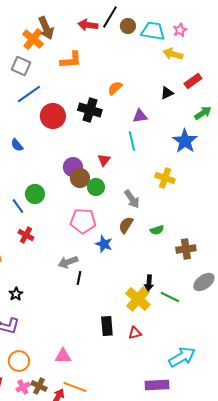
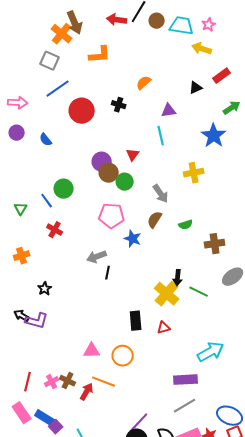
black cross: (90, 110) -> (119, 105), size x0.6
yellow cross: (165, 178) -> (194, 173), turned -30
orange circle: (19, 361) -> (123, 356), moved

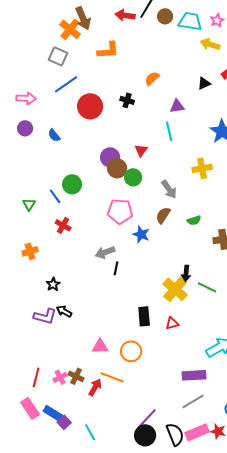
black arrow: (22, 316) -> (64, 311), moved

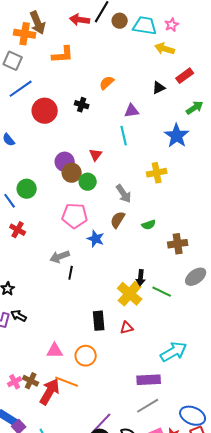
orange cross: (70, 29) -> (25, 34), turned -30
red arrow: (95, 387) -> (50, 392), size x1.5

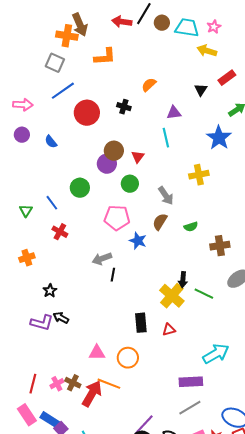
black triangle: (159, 88) -> (201, 90), turned -32
brown circle: (72, 173) -> (114, 151), moved
green circle: (27, 189) -> (80, 188), moved

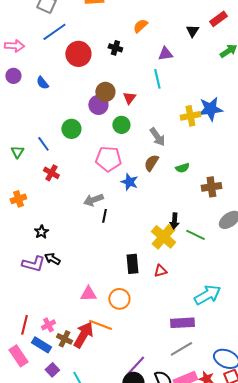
blue star: (219, 138) -> (210, 109), moved, turned 30
brown cross: (73, 383) -> (64, 339), moved
blue rectangle: (50, 420) -> (41, 345), moved

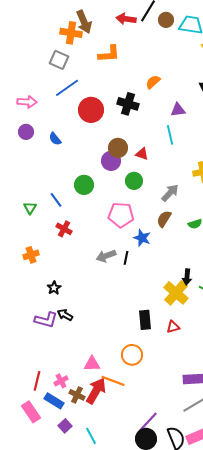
black cross: (115, 48) -> (128, 104), size x1.5
red triangle: (129, 98) -> (142, 154), turned -48
gray arrow: (157, 137) -> (170, 193), turned -102
black line: (104, 216) -> (126, 258), moved
pink triangle: (88, 294) -> (92, 364), moved

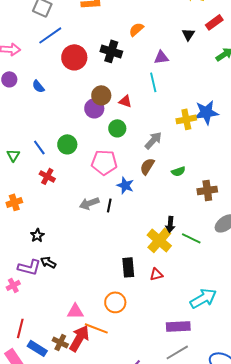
green circle: (84, 185) -> (67, 144), moved
pink cross: (61, 381) -> (13, 285), moved

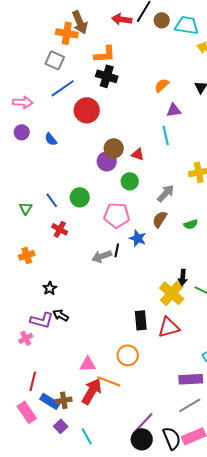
orange semicircle: (136, 29) -> (162, 85), moved
black cross: (111, 51) -> (107, 76), moved
black line: (109, 205) -> (117, 250), moved
red triangle: (156, 274) -> (169, 327), size x1.6
brown cross: (60, 342) -> (64, 400), moved, turned -35

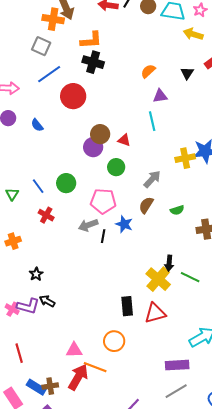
gray arrow: (102, 256) -> (88, 225), moved
pink cross: (26, 338) -> (12, 309), moved, turned -32
red line: (33, 381) -> (19, 353), moved, turned -30

